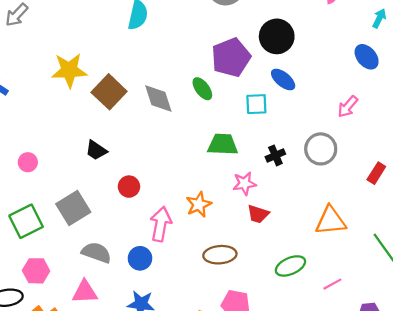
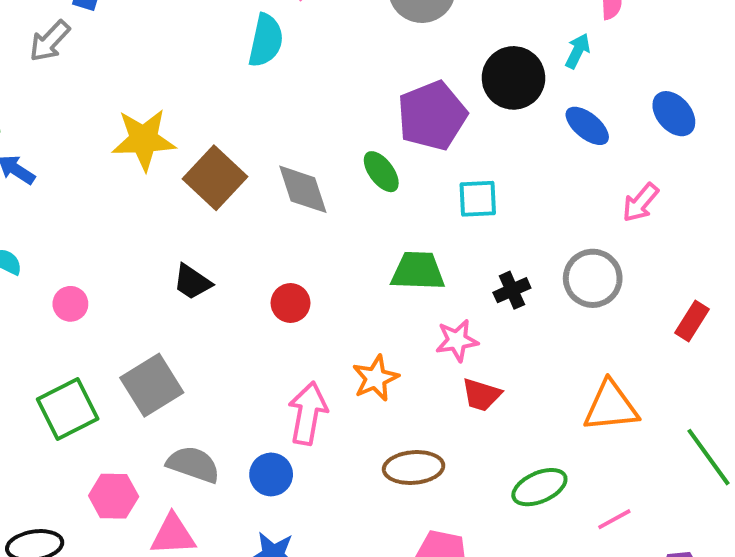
cyan arrow: (379, 18) -> (578, 51), moved
blue ellipse: (283, 79) -> (587, 126), moved
red circle: (129, 187) -> (290, 303), moved
pink hexagon: (36, 271) -> (114, 496), moved

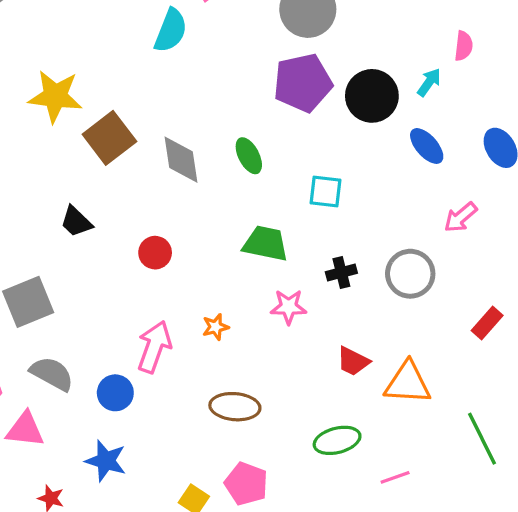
purple pentagon: (432, 116) -> (303, 83), moved
orange star: (375, 378) -> (216, 327), size x0.7
red trapezoid: (481, 395) -> (353, 361), moved

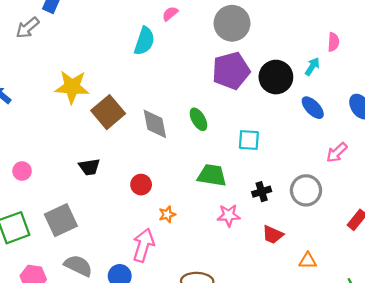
black trapezoid: (76, 222) -> (89, 167), turned -50
orange star: (216, 327) -> (167, 214), moved
red trapezoid: (353, 361) -> (273, 235), moved
orange triangle: (408, 383) -> (308, 261), size x0.6

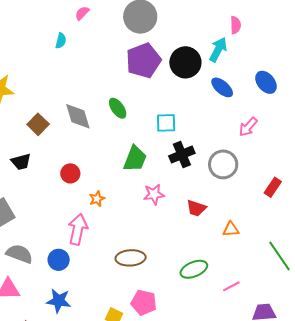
cyan semicircle: (144, 41) -> (61, 41), size x0.6
cyan arrow: (312, 67) -> (218, 50), size x1.4
brown square: (108, 112) -> (38, 124), moved, size x0.7
green trapezoid: (212, 175) -> (135, 159), turned 108
black cross: (262, 192) -> (182, 155), moved, size x1.4

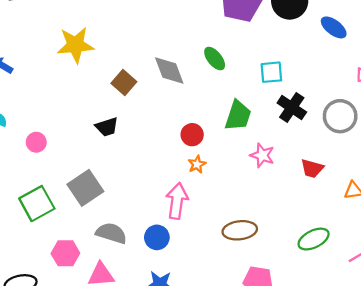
black cross: (182, 155) -> (292, 108), turned -30
red circle: (70, 173) -> (192, 135), moved
pink star: (154, 194) -> (262, 155), turned 30

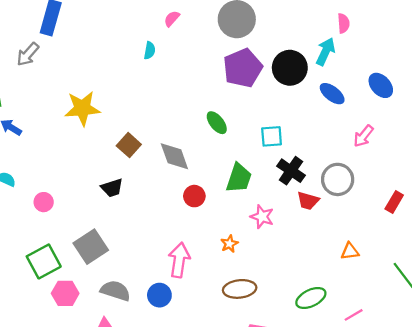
gray diamond: (169, 71) -> (174, 156), moved
orange star: (197, 164) -> (229, 244), moved
red trapezoid: (312, 168) -> (308, 201), moved
pink hexagon: (65, 253) -> (65, 293), moved

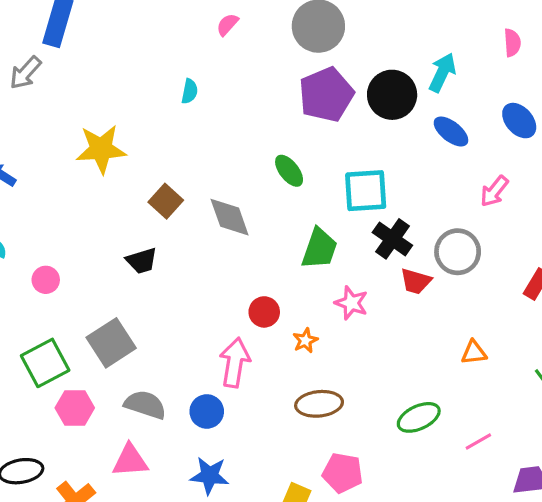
pink semicircle: (344, 23) -> (512, 43), moved
cyan semicircle: (150, 51) -> (190, 91), moved
cyan square: (272, 136) -> (366, 191), size x1.4
red circle: (194, 196) -> (264, 312), moved

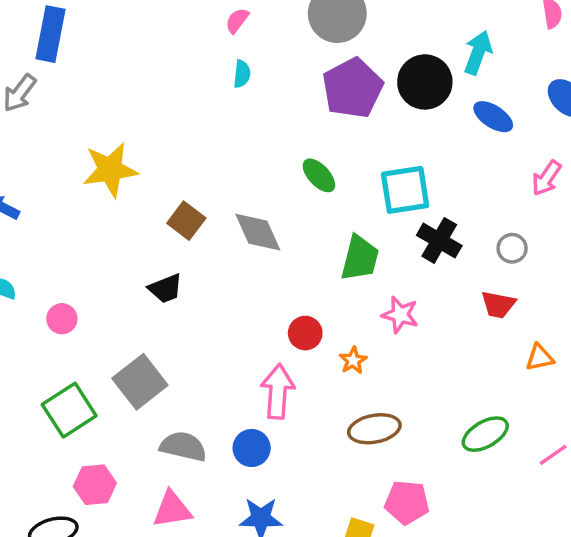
cyan semicircle: (190, 91) -> (242, 74), moved
gray circle: (458, 252) -> (512, 248), size x0.6
red trapezoid: (416, 281) -> (498, 305), moved
pink hexagon: (75, 408) -> (95, 485), moved

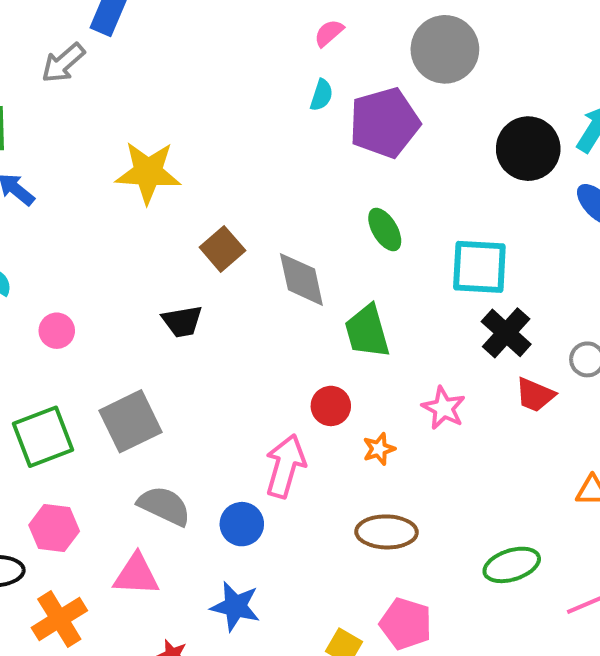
purple pentagon: (352, 88) -> (384, 123), moved
green trapezoid: (360, 258) -> (367, 331), moved, turned 138
red trapezoid: (498, 305) -> (535, 395), moved

